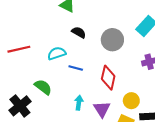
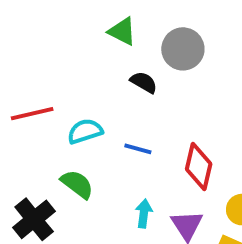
gray circle: (112, 40) -> (183, 49), moved
cyan semicircle: (57, 53) -> (85, 131), moved

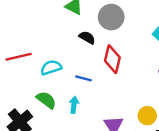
red diamond: (199, 166) -> (112, 59), moved
cyan arrow: (144, 213) -> (74, 105), moved

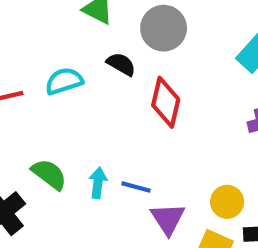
cyan semicircle: (51, 68) -> (64, 81), moved
blue line: (84, 78) -> (136, 187), moved

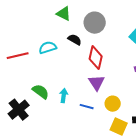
blue line: (136, 187) -> (87, 107), moved
yellow circle: (227, 202) -> (113, 104), moved
purple triangle: (168, 219) -> (97, 83), moved

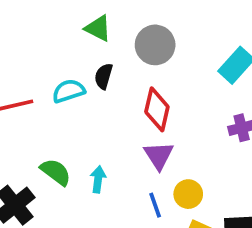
black semicircle: (75, 40) -> (104, 76), moved, turned -104
blue line: (87, 107) -> (155, 205), moved, turned 56

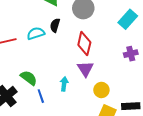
cyan arrow: (98, 179) -> (64, 84), moved
blue line: (155, 205) -> (41, 96), moved

